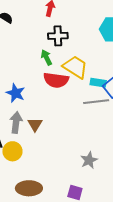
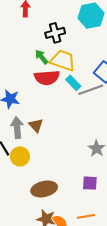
black cross: (58, 36) -> (55, 33), moved
green arrow: (46, 57) -> (42, 57), moved
cyan rectangle: (98, 83) -> (73, 83), moved, turned 49

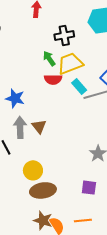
yellow trapezoid: (63, 61) -> (70, 63), turned -44
red semicircle: (47, 78) -> (53, 79), size x0.7
yellow circle: (20, 156) -> (33, 170), moved

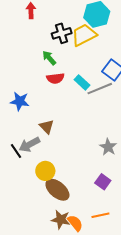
yellow trapezoid: (70, 63) -> (84, 35), moved
gray arrow: (20, 127) -> (29, 144), moved, turned -110
purple square: (89, 188) -> (103, 182), turned 35
brown ellipse: (43, 190) -> (57, 190), turned 55

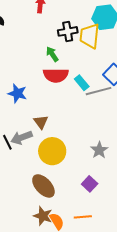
yellow trapezoid: (84, 35) -> (90, 36), turned -64
red semicircle: (55, 78) -> (56, 75), size x1.4
yellow circle: (45, 171) -> (52, 151), moved, size x1.4

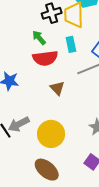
cyan rectangle: (82, 83) -> (71, 44), moved, turned 35
brown triangle: (41, 122) -> (57, 88), moved

